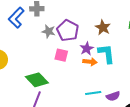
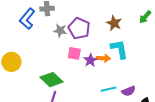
purple star: (87, 49) -> (90, 60), moved

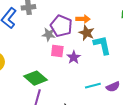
brown star: (114, 23) -> (87, 33), moved
gray star: (60, 31) -> (49, 34), moved
orange arrow: (103, 58) -> (83, 19), moved

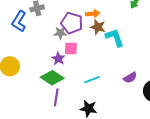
purple star: (74, 57) -> (58, 59), moved
cyan line: (93, 86) -> (92, 80), moved

